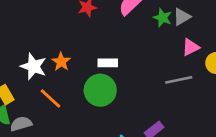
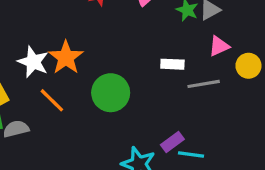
orange star: (61, 62) -> (66, 57), size x1.5
white rectangle: (108, 63) -> (172, 64), moved

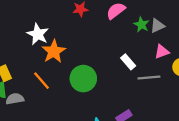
white star: (33, 62) -> (38, 34), moved
white rectangle: (172, 64) -> (128, 62), turned 42

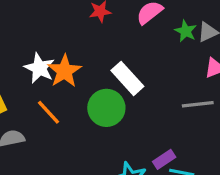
white star: (38, 34) -> (39, 68), moved
white rectangle: (128, 62) -> (127, 78), moved, size x1.5

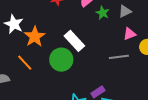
green star: (186, 31) -> (103, 13), moved
white star: (39, 68) -> (14, 24), moved

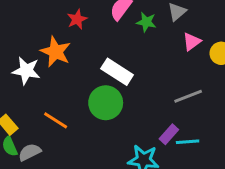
orange star: (35, 37) -> (56, 52), moved
gray line: (119, 57) -> (188, 96), moved

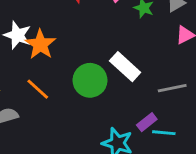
orange star: (56, 52) -> (40, 44), moved
white rectangle: (117, 72) -> (125, 67), moved

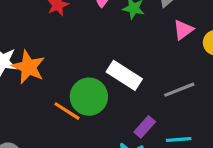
orange line: (38, 89) -> (67, 111), moved
purple rectangle: (147, 122) -> (145, 127), moved

